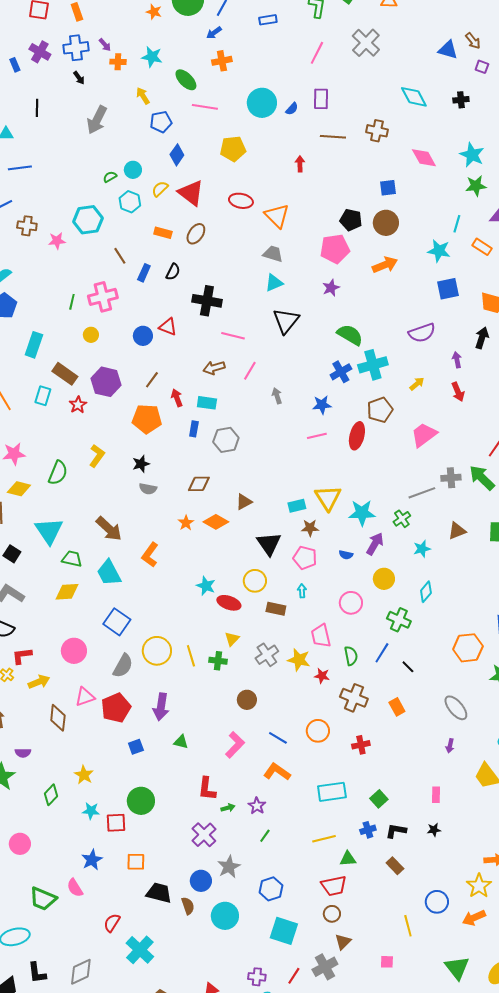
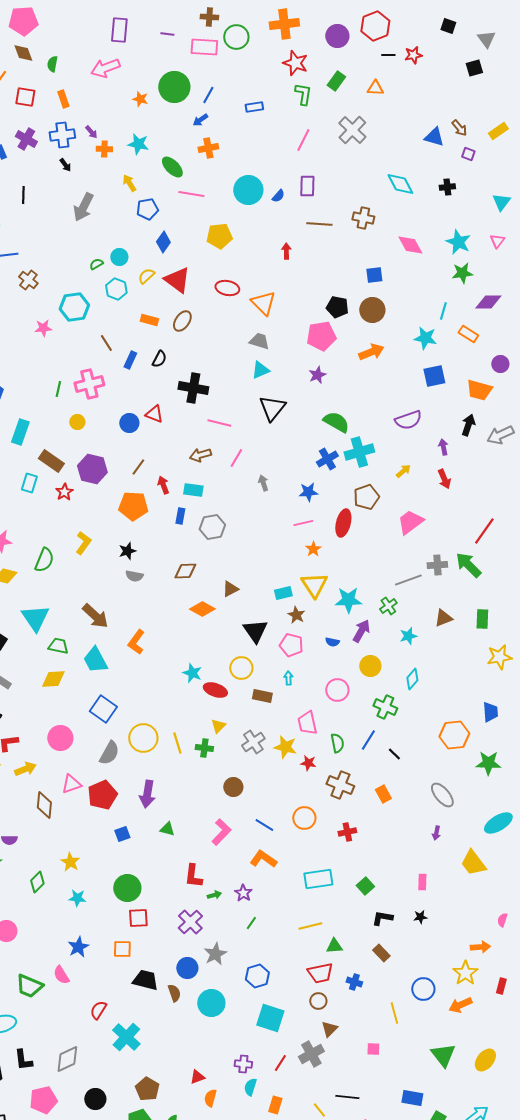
brown cross: (27, 226) -> (28, 280), moved, turned 30
orange star: (186, 523) -> (313, 549), moved
brown star: (310, 528) -> (296, 615), turned 30
red square: (116, 823) -> (138, 918), moved
blue cross: (368, 830) -> (354, 982), moved, turned 35

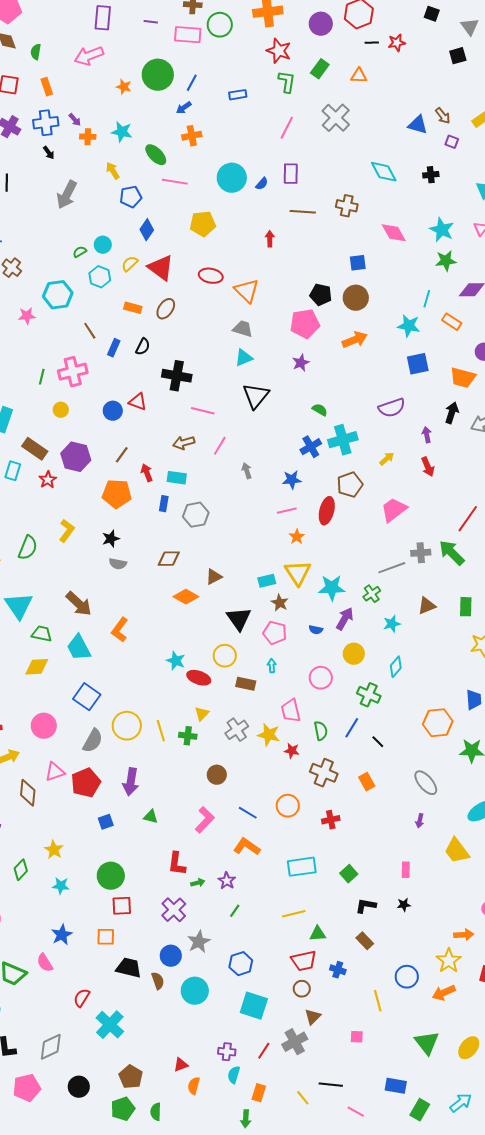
green semicircle: (336, 422) -> (320, 410), size x0.6

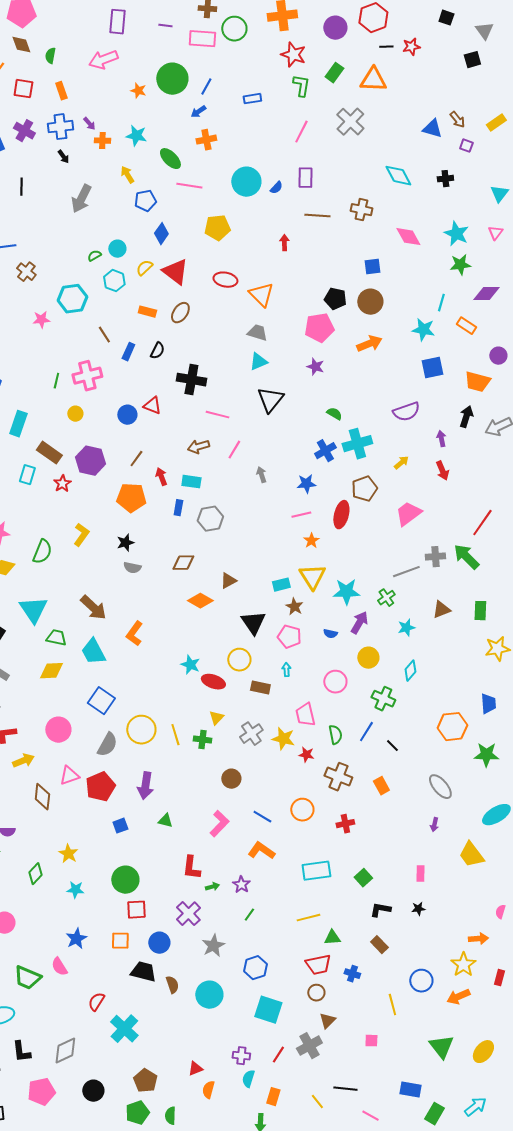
orange triangle: (359, 76) -> (373, 80), size x1.6
purple star: (301, 363) -> (315, 367), turned -30
blue circle: (171, 956) -> (159, 943), moved

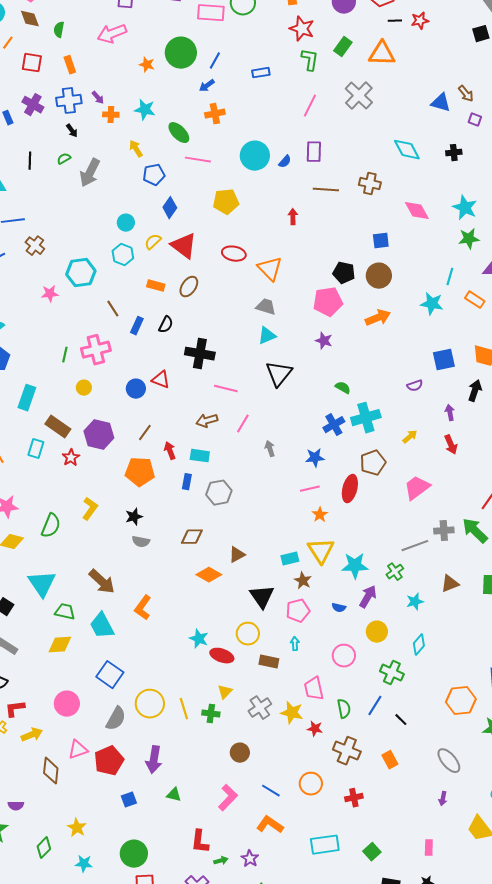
green semicircle: (94, 256) -> (64, 159), moved
blue square: (432, 368) -> (444, 360), moved
purple semicircle: (406, 412) -> (415, 386), size x0.6
pink pentagon: (289, 637) -> (298, 611), turned -30

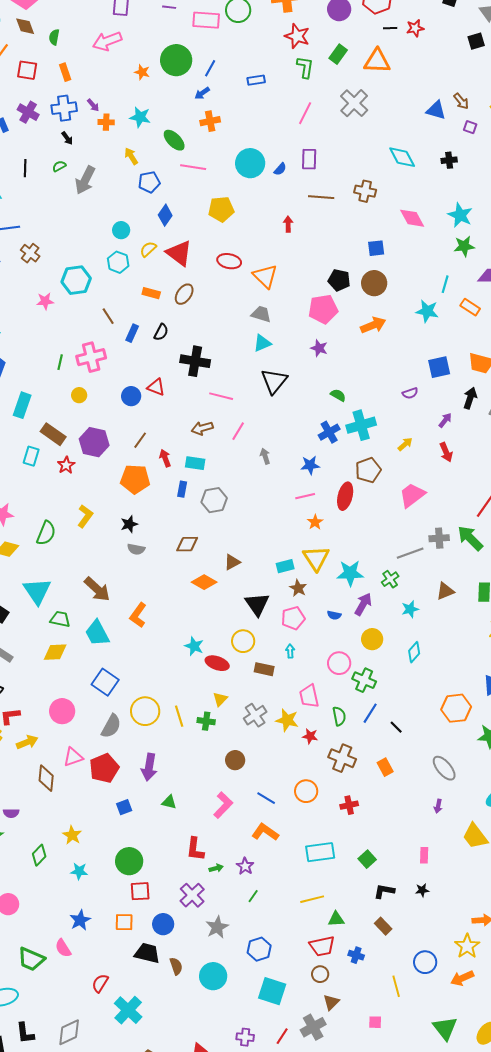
purple arrow: (450, 413) -> (445, 420), turned 49
green cross: (392, 673) -> (364, 680), moved

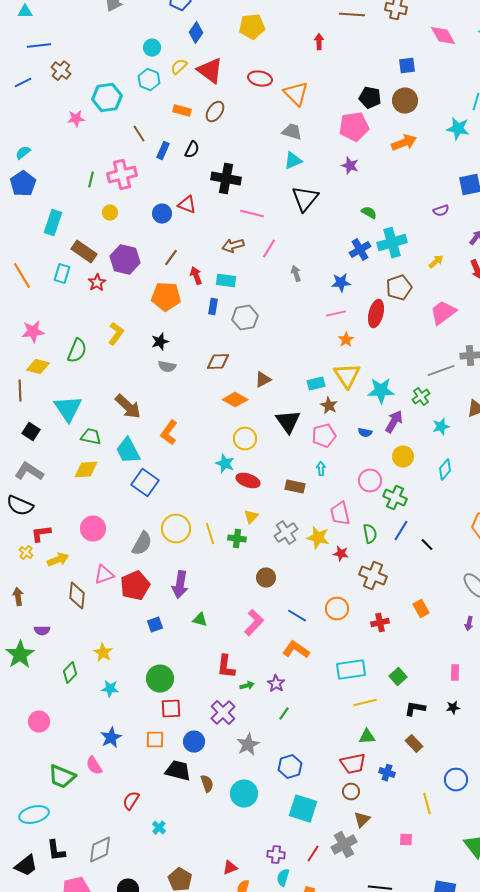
yellow circle: (243, 641) -> (245, 439), moved
blue square: (105, 682) -> (145, 483), moved
orange rectangle: (385, 767) -> (421, 609), moved
yellow line: (312, 899) -> (365, 703), moved
cyan cross: (128, 1010) -> (159, 828), size x0.5

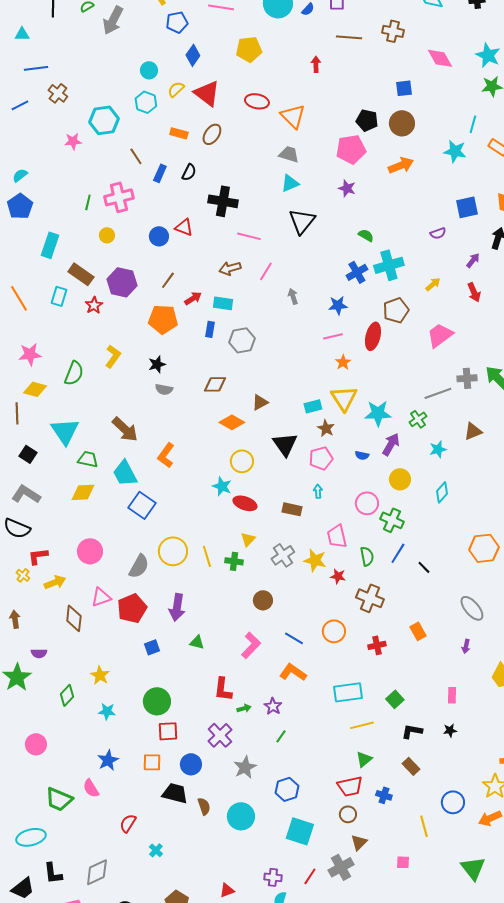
red arrow: (196, 276) -> (193, 298), turned 78
green triangle: (367, 737) -> (364, 759), turned -36

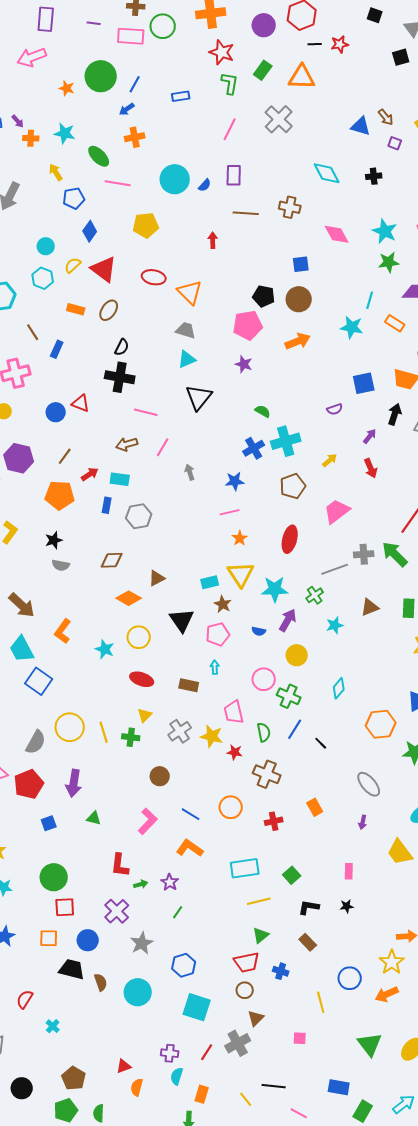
black semicircle: (189, 172) -> (122, 347), moved
red ellipse: (373, 336) -> (290, 539), moved
cyan star: (222, 486) -> (105, 649), moved
cyan diamond: (442, 492) -> (339, 688), moved

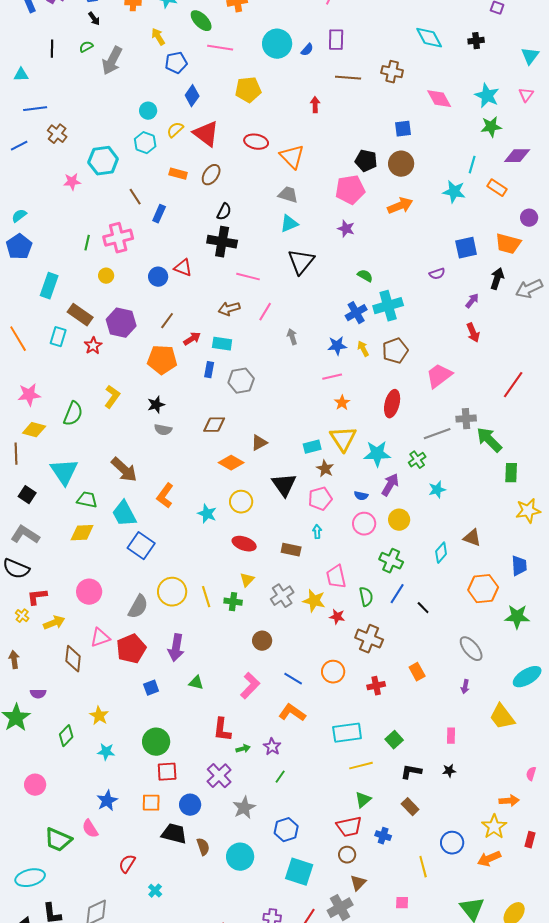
yellow arrow: (330, 460) -> (363, 349), moved, turned -77
green arrow: (395, 554) -> (489, 440), moved
brown triangle: (370, 607) -> (472, 538), moved, turned 42
pink circle: (264, 679) -> (364, 524), moved

